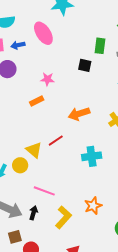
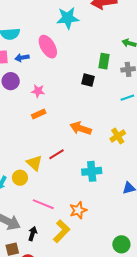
pink star: (47, 79) -> (38, 91), moved
orange arrow: (79, 114) -> (81, 128), turned 35
orange star: (93, 206) -> (78, 210), moved
black arrow: (33, 213) -> (33, 234), moved

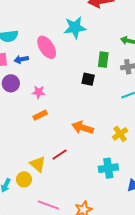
cyan star: (68, 18) -> (75, 28), moved
cyan cross: (92, 171) -> (108, 168), moved

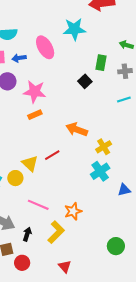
black square: (88, 79) -> (85, 81), turned 32
pink star: (39, 92) -> (35, 92), size x1.6
yellow cross: (120, 134) -> (104, 147), moved
cyan cross: (108, 168) -> (100, 171), turned -30

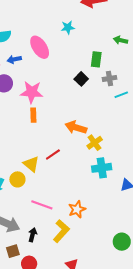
cyan star: (74, 29) -> (68, 27), size x0.6
gray cross: (125, 71) -> (110, 78), moved
orange rectangle: (35, 115) -> (33, 115), turned -64
yellow cross: (104, 147) -> (95, 143), moved
cyan cross: (100, 171) -> (102, 168), turned 30

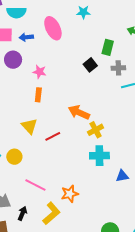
pink star: (32, 92) -> (39, 72), size x0.6
yellow triangle: (31, 164) -> (29, 126), moved

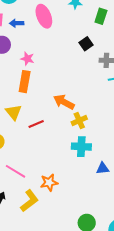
green rectangle: (108, 47) -> (101, 16), moved
black square: (90, 65) -> (86, 44), moved
orange rectangle: (38, 95) -> (25, 82), size x1.5

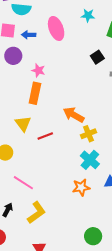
cyan cross: (81, 147) -> (90, 160), turned 36
orange star: (49, 182) -> (81, 187), moved

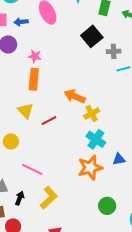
black square: (97, 57) -> (92, 36), size x1.5
orange star: (81, 187) -> (90, 168), size x1.4
green circle: (93, 236) -> (107, 206), moved

